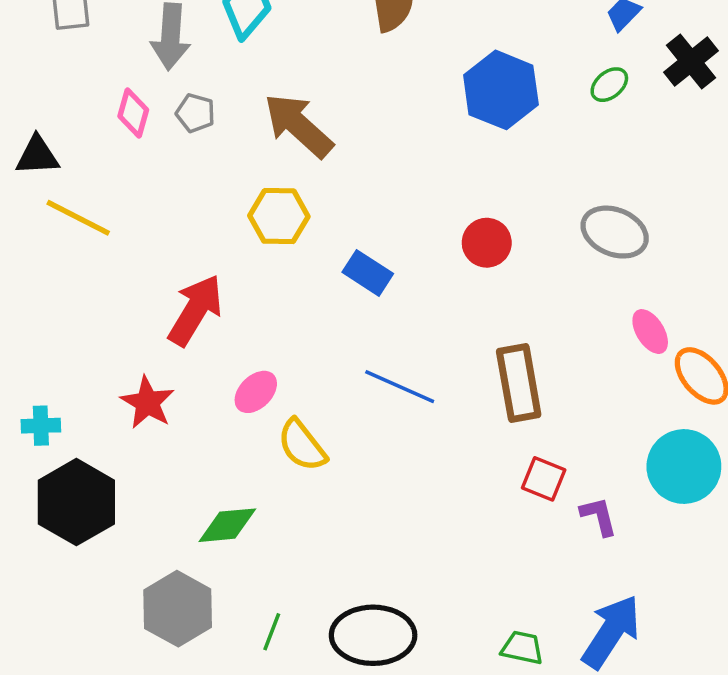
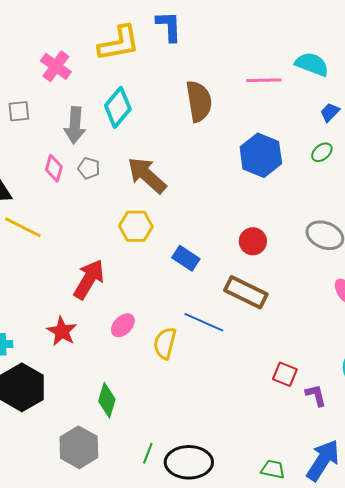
brown rectangle: (519, 383) -> (246, 292), moved, turned -54
yellow semicircle: (302, 445) -> (165, 343), moved, turned 52
green diamond: (227, 525) -> (107, 400), turned -68
green line: (272, 632) -> (148, 453), moved

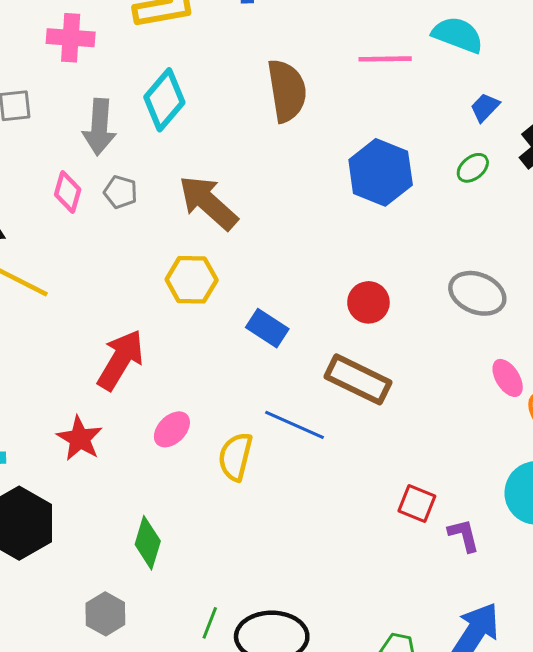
pink cross: (56, 66) -> (71, 38), turned -32
gray hexagon: (79, 447) -> (105, 614), size x0.7

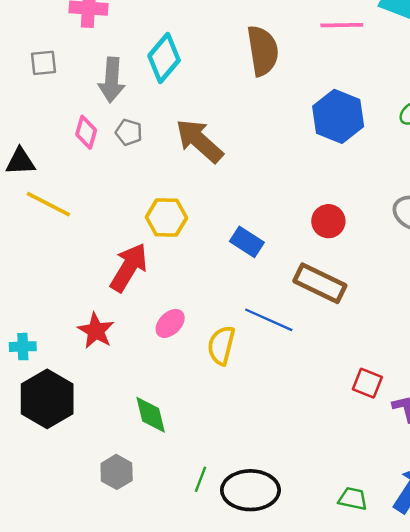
yellow hexagon: (192, 280) -> (166, 218), moved
green diamond: (148, 543) -> (151, 415), turned -30

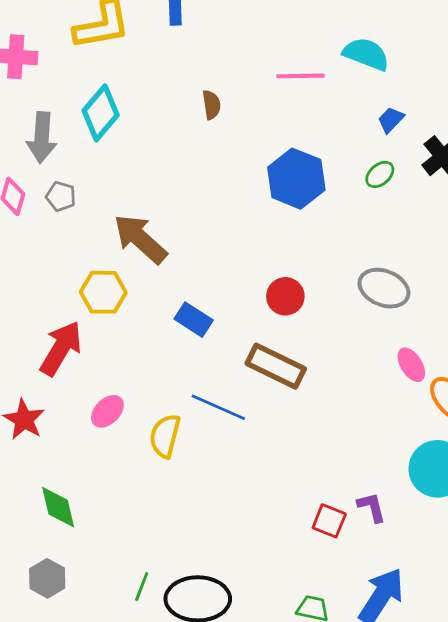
brown semicircle: (263, 51) -> (211, 105), size x0.5
brown arrow: (199, 141) -> (140, 239), moved
red square: (367, 383) -> (329, 521), moved
green diamond: (151, 415) -> (58, 507), moved

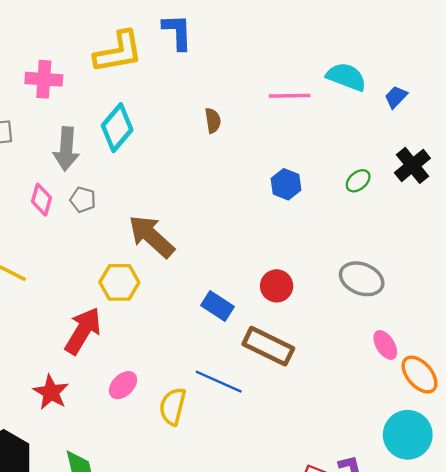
blue trapezoid: (391, 120) -> (396, 97), moved
blue hexagon: (296, 179) -> (286, 184), size x0.6
blue rectangle: (194, 320) -> (217, 306), moved

